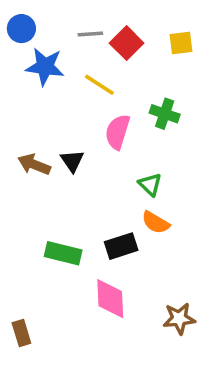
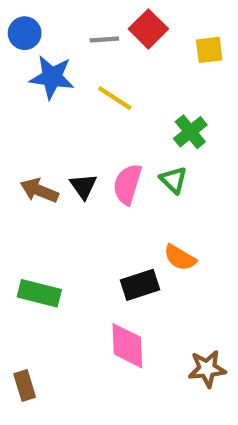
red square: (127, 43) -> (148, 29), moved
green cross: (165, 114) -> (190, 132), turned 32
pink semicircle: (117, 132) -> (127, 184), moved
green triangle: (150, 184) -> (174, 180), moved
green rectangle: (63, 253) -> (39, 293), moved

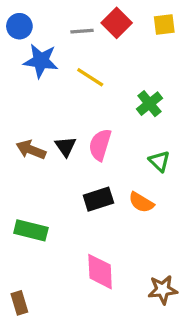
yellow square: (209, 50) -> (164, 25), moved
green triangle: (174, 180) -> (159, 161), moved
black rectangle: (140, 285) -> (98, 199), moved

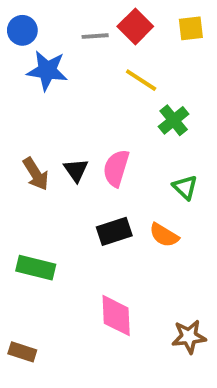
yellow line: (90, 77) -> (141, 80), moved
brown arrow: (31, 150) -> (36, 174), turned -144
brown rectangle: (19, 303) -> (22, 352), turned -55

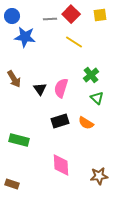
green cross: (174, 120) -> (91, 75), moved
brown arrow: (36, 174) -> (14, 79), moved

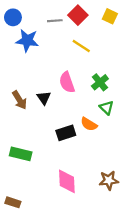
yellow square: (100, 15) -> (110, 16), turned 32
brown arrow: (14, 79) -> (20, 100), moved
pink semicircle: (61, 88) -> (67, 82), moved, turned -36
orange semicircle: (86, 123) -> (89, 124), moved
brown star: (99, 176) -> (109, 180), moved

